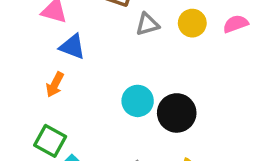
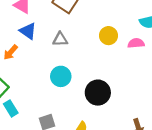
gray triangle: (147, 24) -> (60, 39), moved
black circle: (177, 113) -> (98, 93), moved

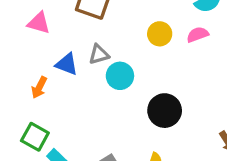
blue triangle: (28, 31) -> (67, 64), moved
cyan circle: (61, 76) -> (120, 76), moved

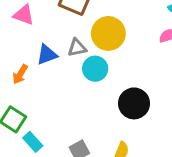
yellow circle: (160, 34) -> (108, 33), moved, size x1.5
blue triangle: (67, 64) -> (47, 55), turned -45

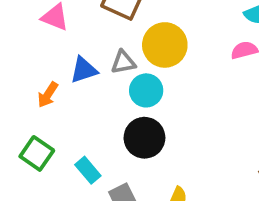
black circle: (134, 103) -> (144, 138), moved
cyan rectangle: (33, 142) -> (88, 170), moved

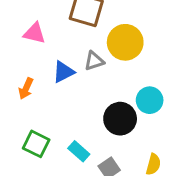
cyan circle: (146, 90) -> (150, 100), moved
orange arrow: (48, 95) -> (26, 88), moved

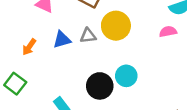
green square: (36, 144) -> (15, 84), moved

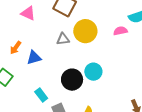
pink semicircle: (168, 32) -> (120, 31), moved
blue triangle: (62, 40) -> (34, 58), moved

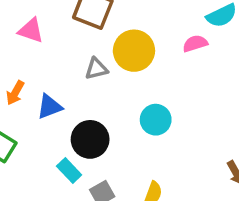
black circle: (72, 80) -> (90, 139), moved

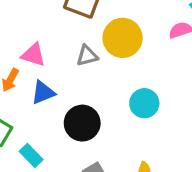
pink triangle: (31, 30) -> (33, 55), moved
cyan rectangle: (69, 171) -> (31, 155), moved

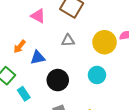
yellow circle: (123, 38) -> (104, 42), moved
pink triangle: (33, 55) -> (38, 16), moved

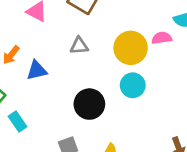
cyan circle: (97, 75) -> (133, 85), moved
black circle: (58, 80) -> (89, 104), moved

